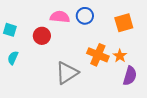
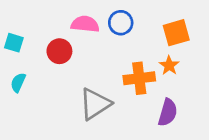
orange cross: (98, 55) -> (139, 78), turned -30
orange star: (120, 56) -> (169, 65), moved
purple semicircle: (130, 76) -> (168, 112), moved

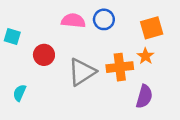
red circle: (59, 51) -> (44, 55), moved
cyan semicircle: (18, 83) -> (20, 93), moved
gray triangle: (95, 104) -> (82, 72), moved

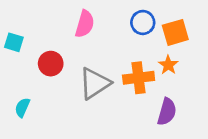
blue circle: (104, 19) -> (143, 22), moved
pink semicircle: (73, 21) -> (85, 24), turned 100

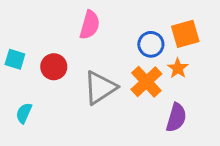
blue circle: (143, 22) -> (151, 44), moved
cyan square: (14, 42) -> (15, 59), moved
orange cross: (139, 78) -> (146, 82), turned -36

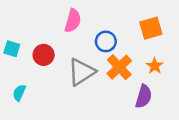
blue circle: (151, 44) -> (106, 41), moved
orange star: (178, 68) -> (155, 66), moved

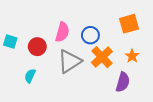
pink semicircle: (73, 21) -> (62, 32), moved
cyan semicircle: (19, 93) -> (30, 76), moved

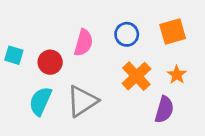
blue circle: (90, 35) -> (127, 34), moved
gray triangle: (70, 61) -> (82, 101), moved
cyan semicircle: (30, 76) -> (40, 101), size x1.5

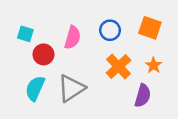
orange square: (173, 32) -> (150, 28), turned 35
cyan square: (14, 55) -> (25, 34), moved

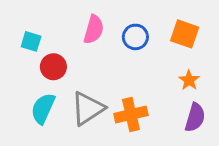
pink semicircle: (73, 37) -> (94, 29), moved
orange cross: (118, 67) -> (131, 114), moved, turned 30
purple semicircle: (143, 96) -> (195, 117), moved

